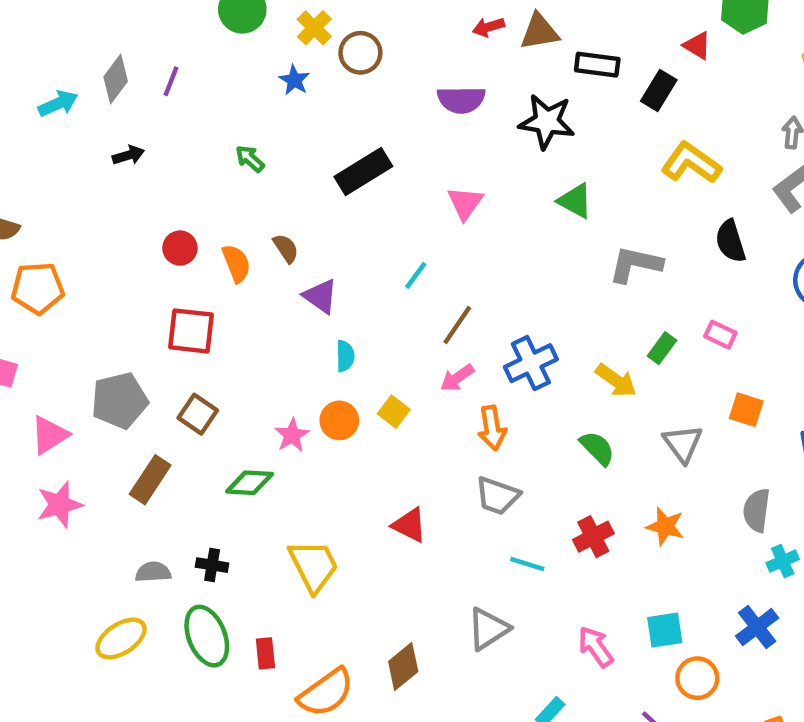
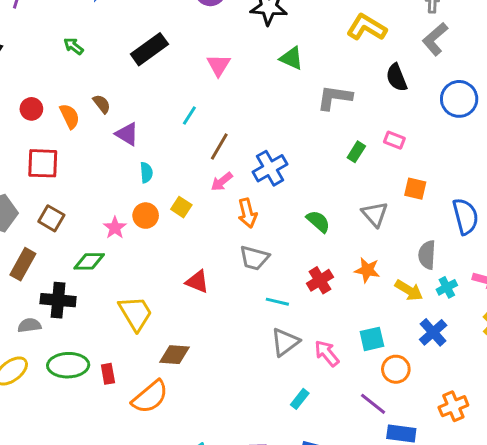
yellow arrow: (616, 380) -> (409, 290), moved
black cross: (212, 565) -> (58, 300), moved, size x1.6
gray triangle: (488, 629) -> (285, 342), moved
green ellipse: (207, 636) -> (68, 365), turned -66
brown diamond: (403, 667) -> (175, 355), moved, turned 48

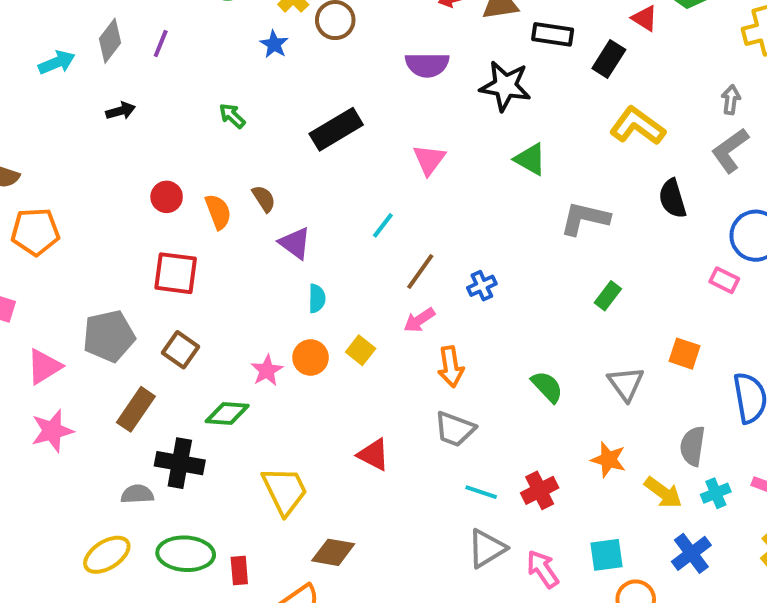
pink rectangle: (394, 140) -> (724, 280), moved
blue cross: (270, 168) -> (482, 286), moved, size x0.6
red cross: (320, 280) -> (540, 490), moved

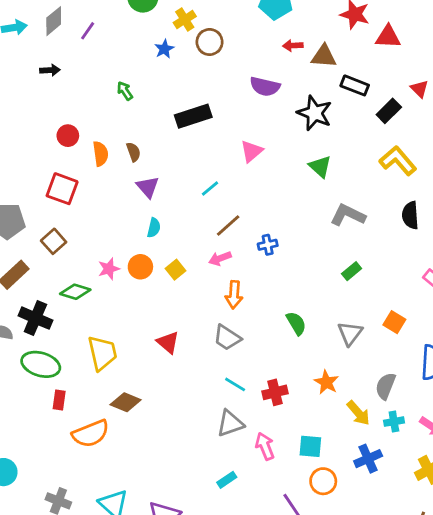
green ellipse: (186, 554) -> (41, 364), moved

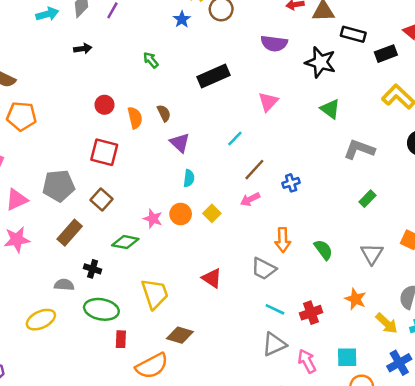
black rectangle: (389, 111) -> (386, 54), turned 30
pink star: (109, 269) -> (153, 219), turned -30
orange arrow: (234, 295) -> (283, 240), moved
black cross: (35, 318) -> (93, 269), size x0.6

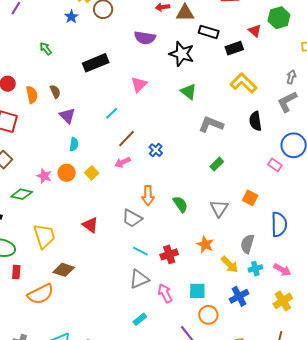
blue cross: (291, 183) -> (156, 150), turned -32

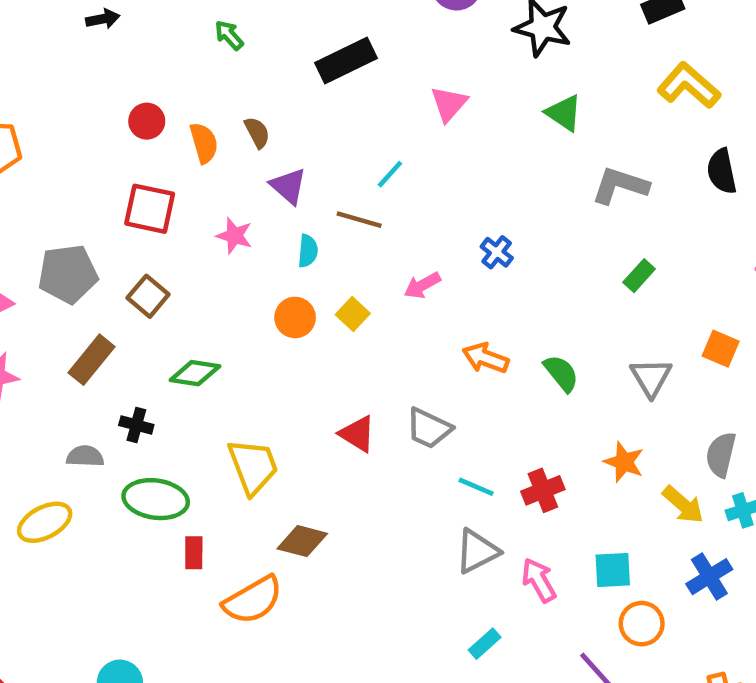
brown line: (127, 139) -> (359, 220), moved, turned 66
pink star: (44, 176) -> (234, 236), moved
orange arrow: (148, 196) -> (485, 358), turned 114
gray trapezoid: (132, 218) -> (429, 428), moved

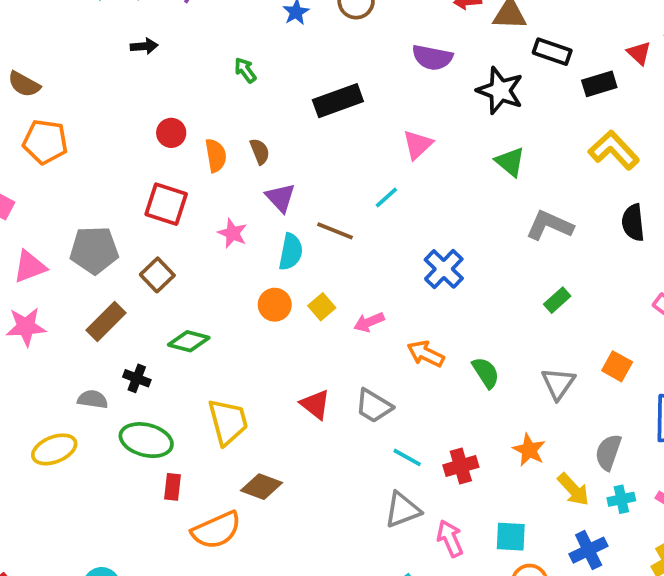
cyan line: (390, 174) -> (386, 197), moved
cyan semicircle: (308, 251) -> (291, 252), size x1.4
blue cross: (497, 252) -> (444, 269), size x1.5
pink arrow: (422, 285) -> (369, 322), moved

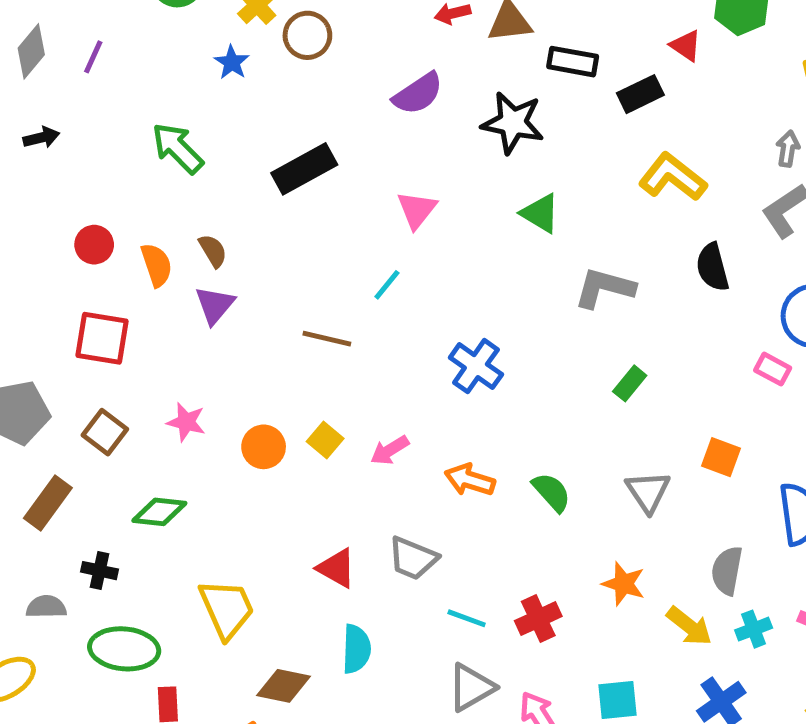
purple semicircle: (432, 57) -> (418, 94), turned -36
green arrow: (245, 70) -> (178, 148), size x1.6
purple triangle: (280, 198) -> (215, 305), moved, turned 32
pink star: (233, 233) -> (186, 422), moved
cyan semicircle: (291, 252) -> (356, 649), moved

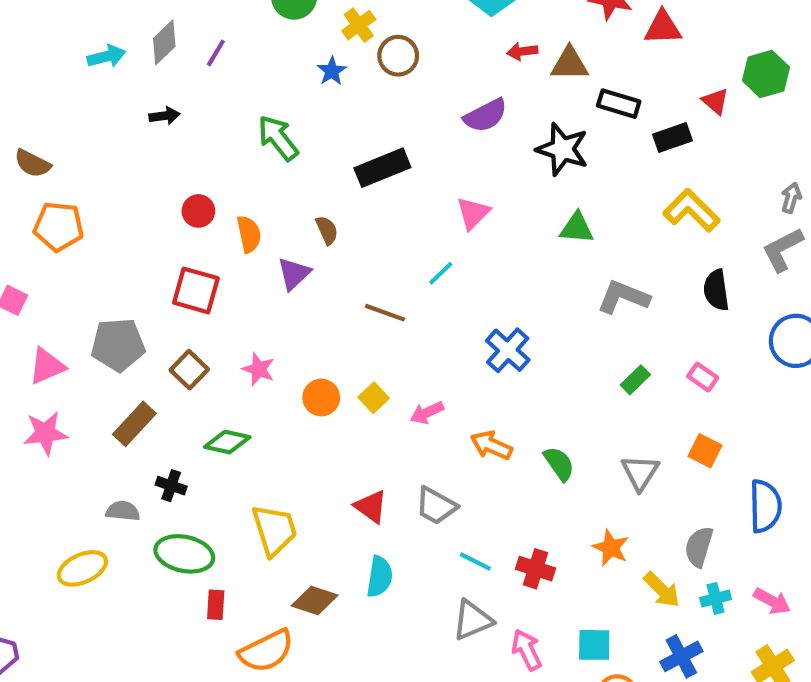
green triangle: (540, 213) -> (577, 228), turned -33
brown semicircle: (213, 251) -> (327, 230), moved
pink rectangle: (773, 369) -> (703, 377), moved
red cross: (538, 619) -> (536, 569), turned 36

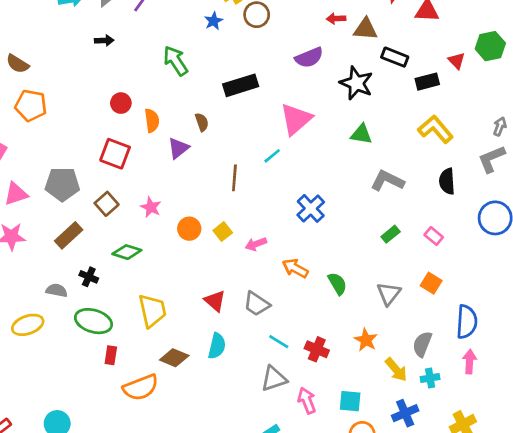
pink triangle: (473, 213) -> (296, 119), size x1.5
brown line: (385, 313) -> (234, 178), turned 70
pink arrow: (772, 601) -> (469, 362), moved, turned -120

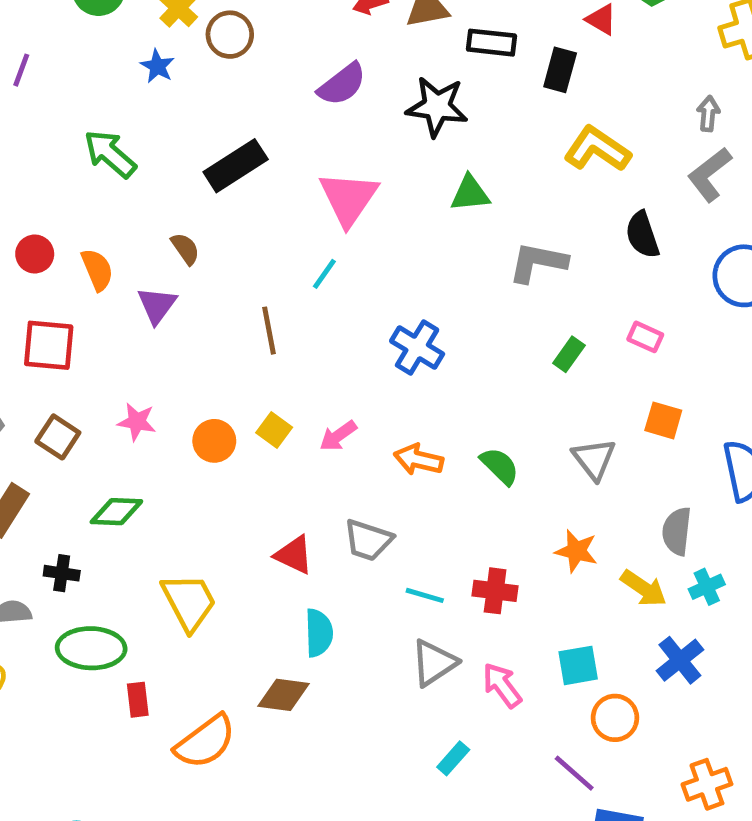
black rectangle: (427, 82) -> (560, 70), turned -45
brown diamond: (174, 358) -> (284, 695), moved

